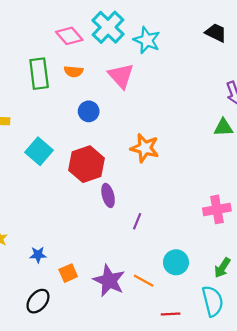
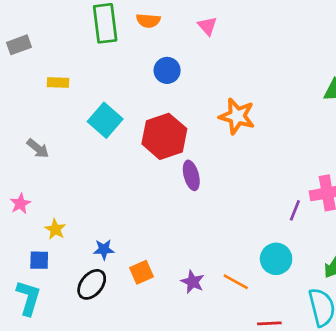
pink triangle: (121, 76) -> (207, 26), size x0.6
purple line: (137, 221) -> (295, 210), moved
purple star: (109, 281) -> (193, 282), size x0.6
black ellipse: (38, 301) -> (92, 284), moved

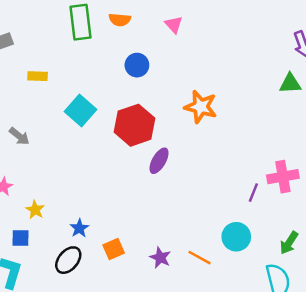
purple ellipse: (191, 175) -> (159, 161), turned 45
blue star: (104, 249) -> (79, 228), turned -30

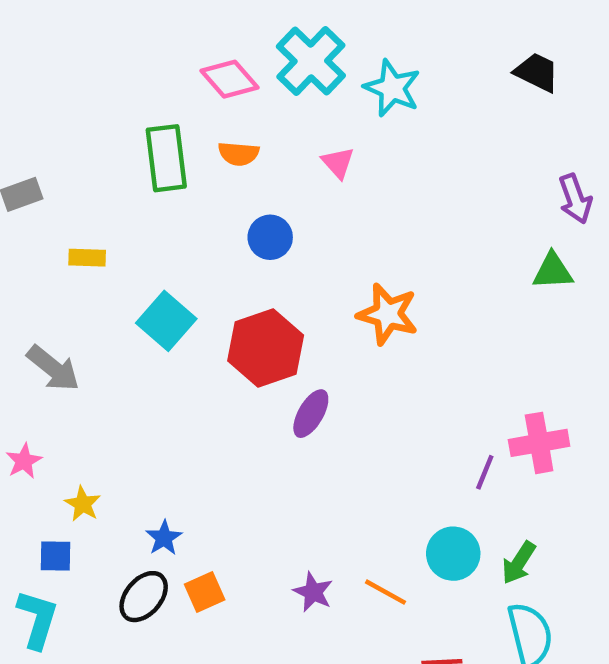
gray arrow: (19, 136) -> (53, 368), size x1.4
green arrow: (289, 243) -> (519, 563), moved
orange square: (114, 249) -> (205, 592), moved

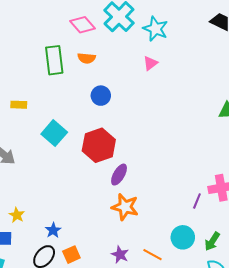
pink triangle: (338, 163) -> (150, 63), moved, turned 35
orange star: (388, 314) -> (125, 207), moved

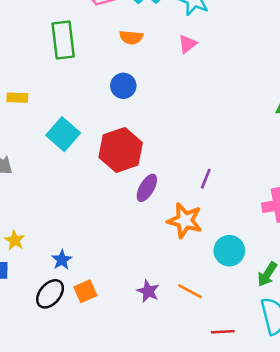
orange semicircle: (87, 58) -> (131, 37), moved
purple line: (197, 201) -> (206, 179), moved
orange star: (125, 207) -> (185, 221), moved
cyan circle: (183, 237) -> (229, 251), moved

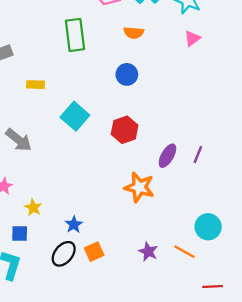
pink triangle: (187, 44) -> (192, 38), moved
red hexagon: (121, 150) -> (125, 130), size x0.7
purple ellipse: (147, 188) -> (167, 156), moved
orange star: (185, 221) -> (139, 187), moved
cyan circle: (229, 251) -> (208, 227), moved

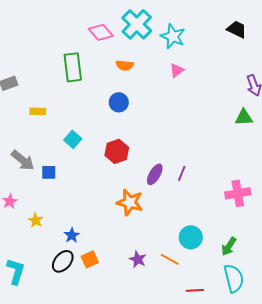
cyan square: (75, 116) -> (73, 139), size x0.7
blue square: (20, 234) -> (49, 172), moved

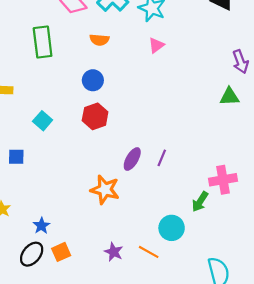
red hexagon: (117, 151) -> (95, 116), moved
green arrow: (229, 246) -> (200, 202), moved

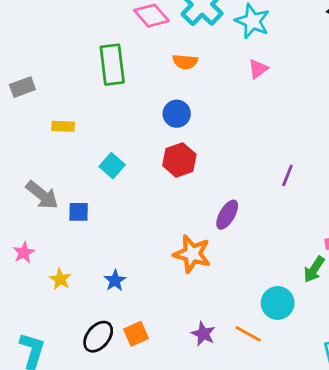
purple line: (162, 158) -> (287, 175), moved
blue star: (41, 226) -> (115, 281), moved

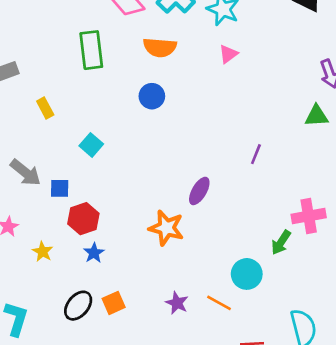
orange semicircle: (185, 62) -> (160, 47), size x1.4
yellow rectangle: (63, 126) -> (45, 108), turned 60
red hexagon: (179, 160) -> (83, 219), moved

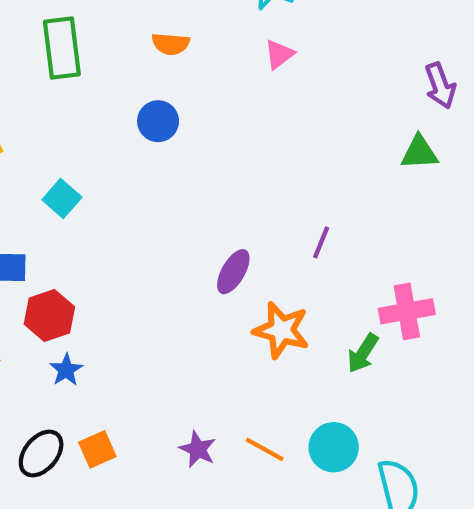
orange semicircle: (160, 47) -> (171, 44), size x0.7
purple line: (256, 154) -> (321, 242), moved
orange star: (166, 228) -> (281, 330), moved
cyan circle: (247, 274) -> (334, 447), moved

